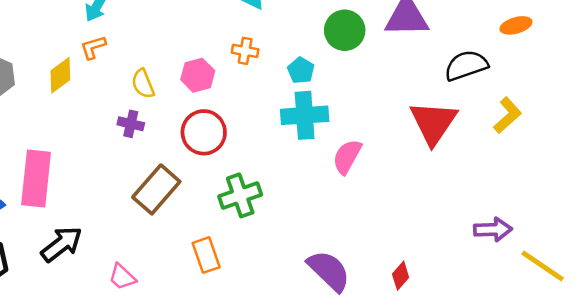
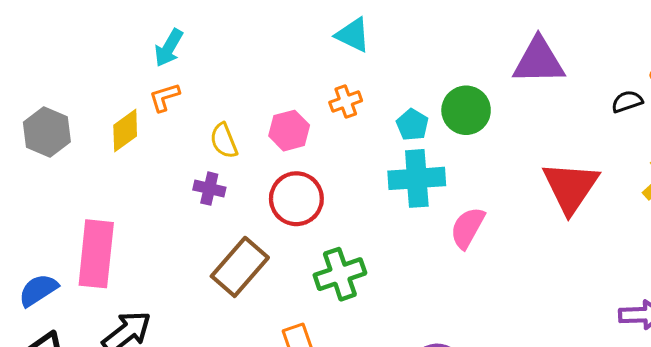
green circle: (345, 30) -> (466, 110), moved
orange cross: (245, 51) -> (346, 102), turned -30
black semicircle: (466, 65) -> (627, 102), moved, size x0.6

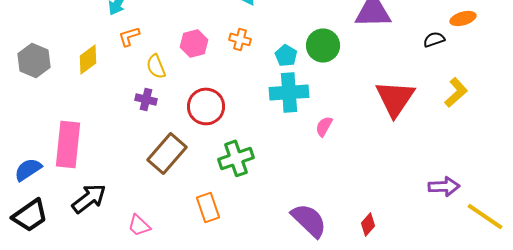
orange L-shape: (164, 97) -> (129, 36), moved
orange cross: (346, 102) -> (240, 39), turned 35
pink hexagon: (289, 131) -> (194, 43), moved
pink semicircle: (468, 228) -> (324, 126), size x0.7

